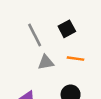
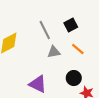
orange line: (76, 59) -> (78, 49), turned 32

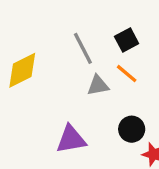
orange line: (78, 49) -> (127, 74), moved
purple triangle: (38, 84) -> (71, 139), turned -36

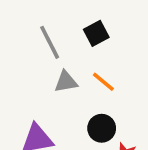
orange line: (127, 74) -> (103, 82), moved

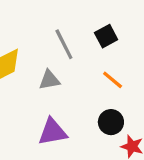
gray triangle: (66, 82) -> (49, 80), moved

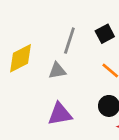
gray line: (64, 44) -> (69, 41), turned 45

